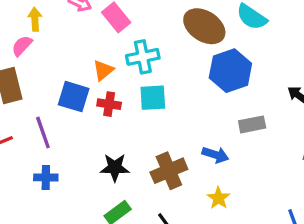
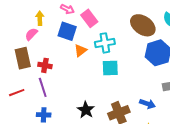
blue square: (74, 97) -> (67, 31), moved
red cross: (109, 104) -> (45, 65), moved
black star: (115, 168) -> (86, 110), turned 30

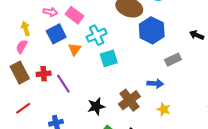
blue square: (67, 31) -> (56, 34), turned -30
purple line: (43, 87) -> (63, 84), moved
black star: (86, 110) -> (96, 106), turned -30

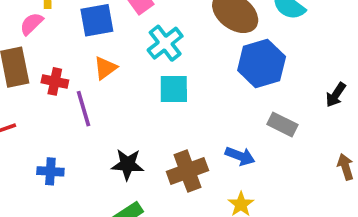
cyan cross: (97, 35) -> (165, 43), turned -30
black arrow: (197, 35) -> (336, 95), turned -96
orange triangle: (75, 49) -> (105, 68), moved
gray rectangle: (173, 60) -> (282, 124), turned 35

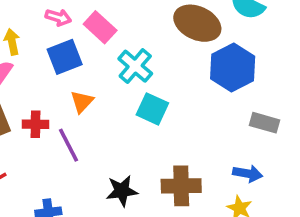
cyan square: (174, 89) -> (152, 109), turned 36
blue arrow: (240, 156) -> (248, 174), moved
brown cross: (187, 171) -> (181, 186), turned 30

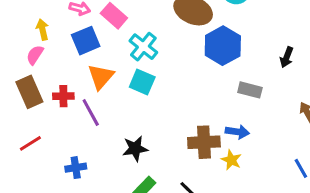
orange triangle: (82, 102) -> (101, 77), size x1.4
cyan square: (152, 109) -> (142, 82), moved
brown cross: (181, 186) -> (204, 142), moved

